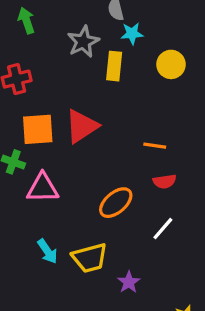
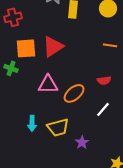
orange line: (155, 146) -> (110, 45), moved
pink triangle: (43, 188) -> (48, 84), moved
cyan arrow: (47, 251) -> (32, 123), turned 35

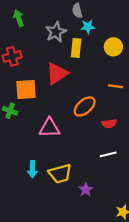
red triangle: (53, 46) -> (57, 73), moved
orange ellipse: (74, 93) -> (85, 106), moved
white line: (103, 109) -> (108, 154), turned 35

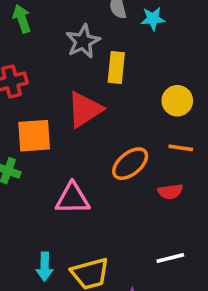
cyan star: (88, 27) -> (153, 19), moved
yellow circle: (113, 47) -> (177, 101), moved
orange line: (116, 86) -> (181, 148), moved
white line: (108, 154) -> (170, 258), moved

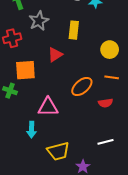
gray star: (83, 41) -> (39, 21), moved
red triangle: (85, 109) -> (55, 55), size x0.7
cyan arrow: (45, 267) -> (32, 130), moved

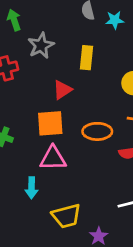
orange square: (25, 70) -> (50, 123), moved
orange ellipse: (82, 87) -> (97, 131), turned 40

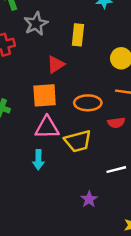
cyan arrow: (32, 188) -> (38, 160), moved
yellow trapezoid: (66, 216) -> (78, 141), moved

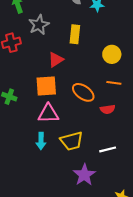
orange ellipse: (88, 103) -> (83, 92), turned 35
yellow trapezoid: (78, 141) -> (72, 141), moved
purple star: (89, 199) -> (84, 175), size x1.5

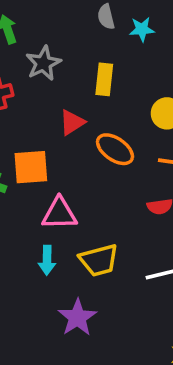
orange square: (46, 86) -> (31, 167), moved
orange ellipse: (83, 92) -> (115, 149), moved
purple star: (84, 175) -> (77, 317), moved

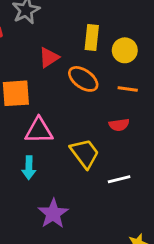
yellow rectangle: (104, 79) -> (92, 37), moved
yellow trapezoid: (99, 260) -> (85, 153), moved, turned -112

